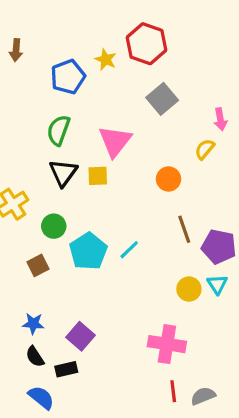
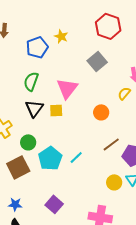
red hexagon: (146, 44) -> (108, 26), moved
brown line: (184, 229) -> (111, 144), turned 72
brown square: (38, 265) -> (18, 167), size x1.6
purple square: (80, 336) -> (54, 204), moved

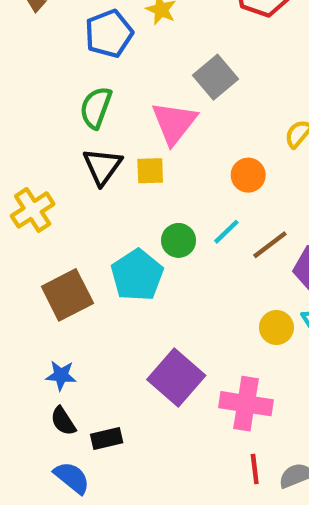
gray square: (97, 61) -> (216, 77), moved
green circle: (28, 142) -> (179, 240), moved
cyan line: (76, 157) -> (226, 232), moved
purple square: (54, 204) -> (176, 378), moved, size x1.4

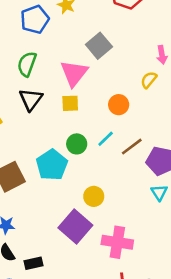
yellow square: (150, 171) -> (70, 103), moved
yellow circle: (276, 327) -> (94, 196), moved

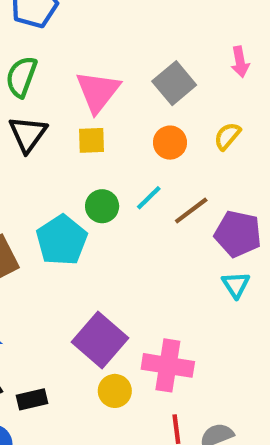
gray square: (99, 46) -> (174, 83), moved
yellow semicircle: (149, 80) -> (227, 136), moved
yellow circle: (94, 196) -> (115, 391), moved

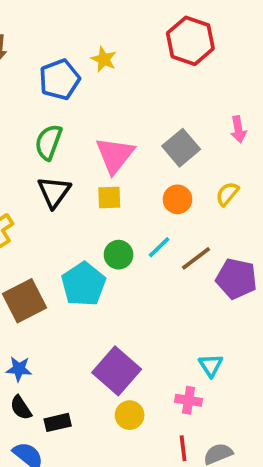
cyan triangle: (236, 285) -> (211, 365), moved
pink cross: (168, 365) -> (189, 400), moved, size x0.6

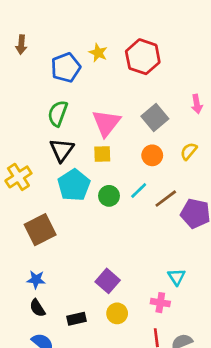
red hexagon: (190, 41) -> (143, 57), moved
cyan pentagon: (83, 284) -> (74, 185), moved
purple square: (117, 371) -> (108, 281), size x0.7
black rectangle: (58, 422) -> (77, 319), moved

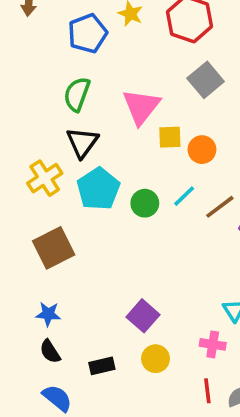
gray square: (155, 118) -> (206, 80), moved
yellow square: (102, 154) -> (170, 137), moved
yellow cross: (18, 177) -> (45, 178), moved

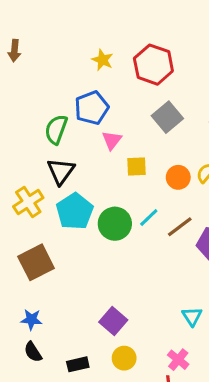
blue pentagon: (88, 33) -> (92, 108), moved
pink triangle: (141, 107) -> (112, 140), size x0.6
orange circle: (202, 150) -> (178, 177), moved
green circle: (145, 203) -> (115, 224), size x1.4
pink cross: (213, 344) -> (178, 360), moved, turned 30

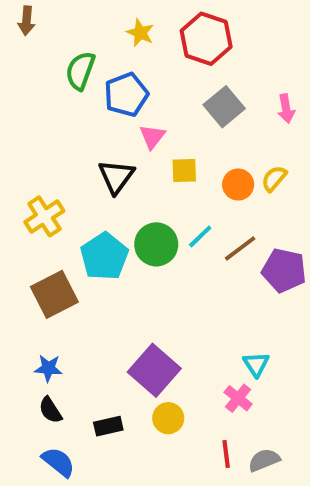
green semicircle: (56, 129) -> (80, 71), moved
black triangle: (61, 171) -> (116, 177), moved
cyan pentagon: (75, 211) -> (104, 256), moved
purple square: (113, 321) -> (154, 370), size x1.4
pink cross: (178, 360) -> (238, 398), moved

